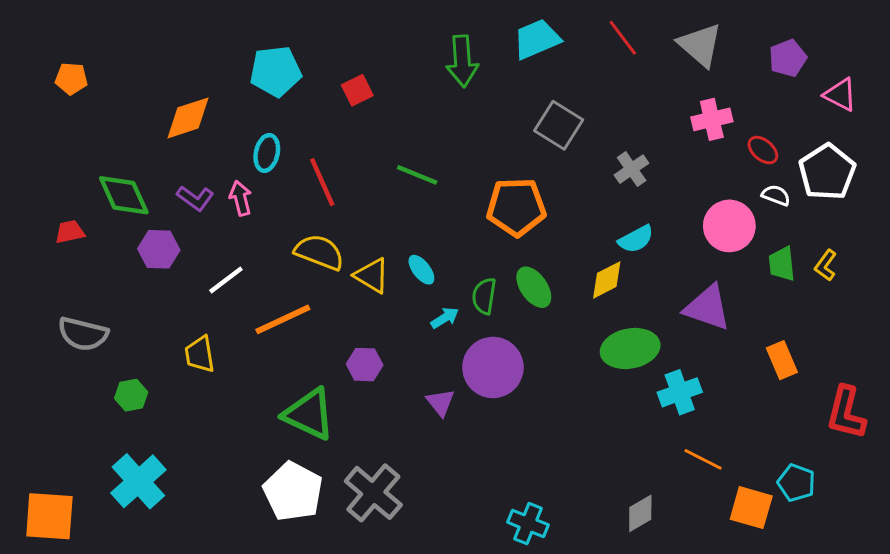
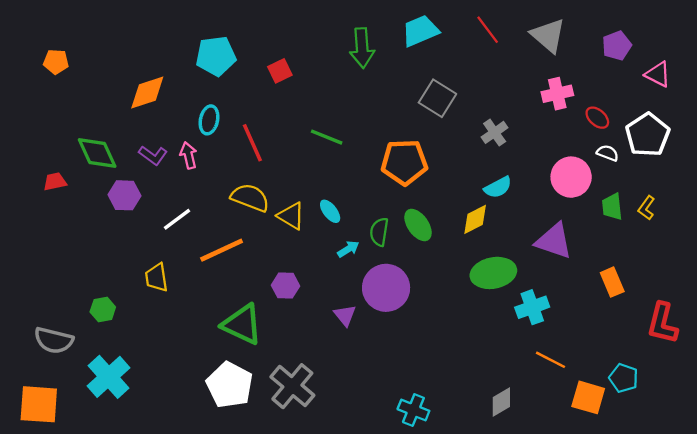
gray semicircle: (83, 334) -> (54, 340), moved

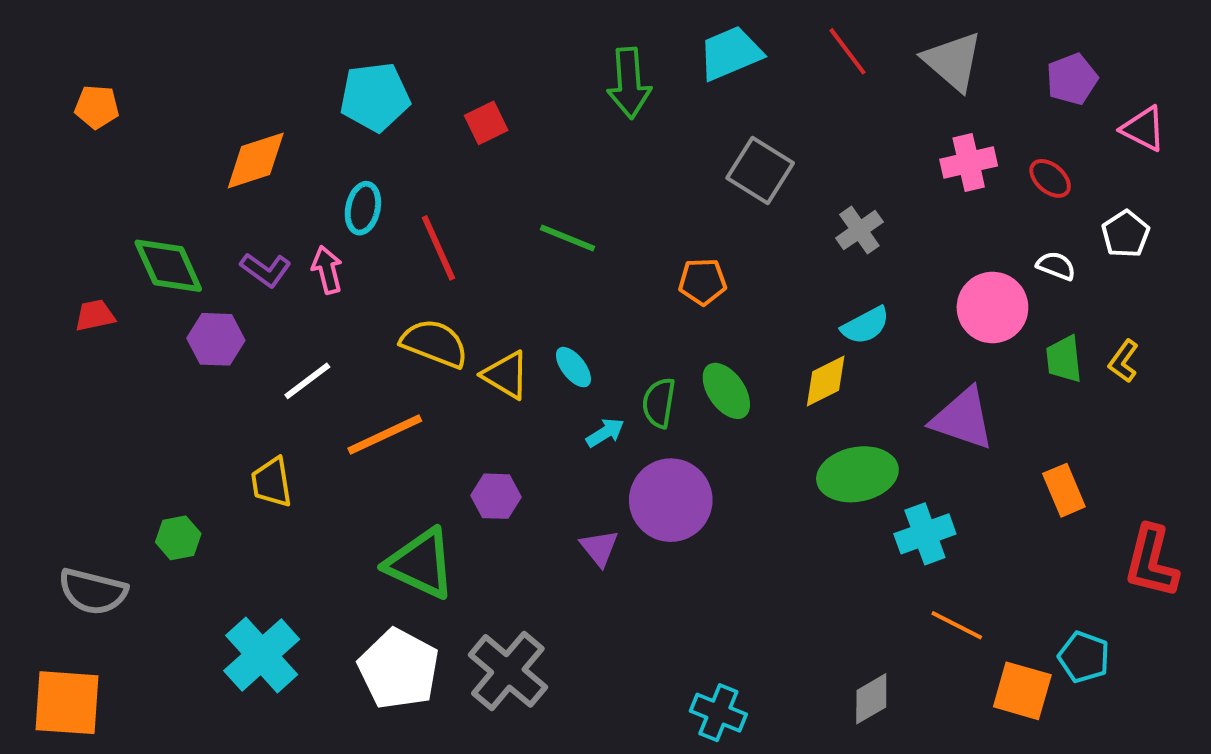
red ellipse: (597, 118) -> (1050, 178), moved
white pentagon: (648, 135) -> (1126, 234), size x0.6
orange pentagon: (404, 162) -> (703, 282), size x0.6
cyan cross: (108, 377) -> (262, 655), moved

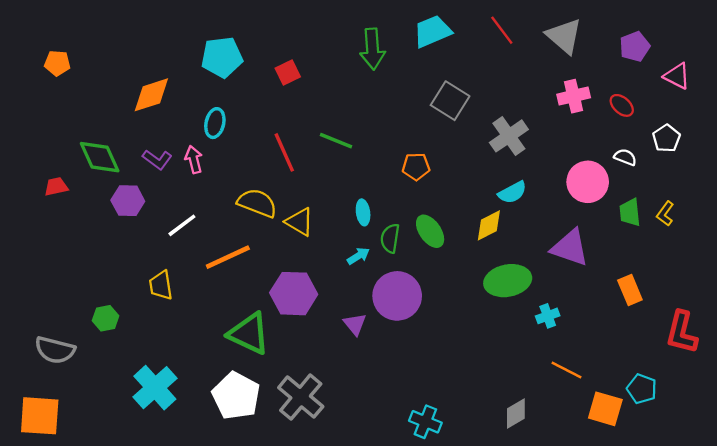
gray cross: (859, 230) -> (509, 136), size x1.4
red line: (438, 248) -> (284, 152), moved
cyan ellipse: (573, 367) -> (363, 212), moved, turned 30
purple hexagon: (496, 496) -> (294, 294), size x1.6
cyan cross: (925, 534) -> (548, 316), size x0.7

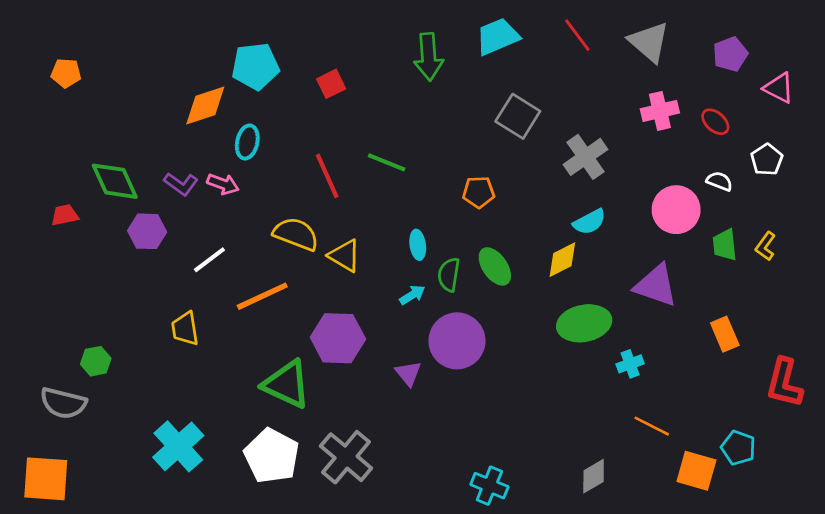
orange diamond: (151, 95) -> (205, 105), moved
pink arrow: (194, 160) -> (223, 184), turned 124
green hexagon: (106, 318) -> (96, 361), moved

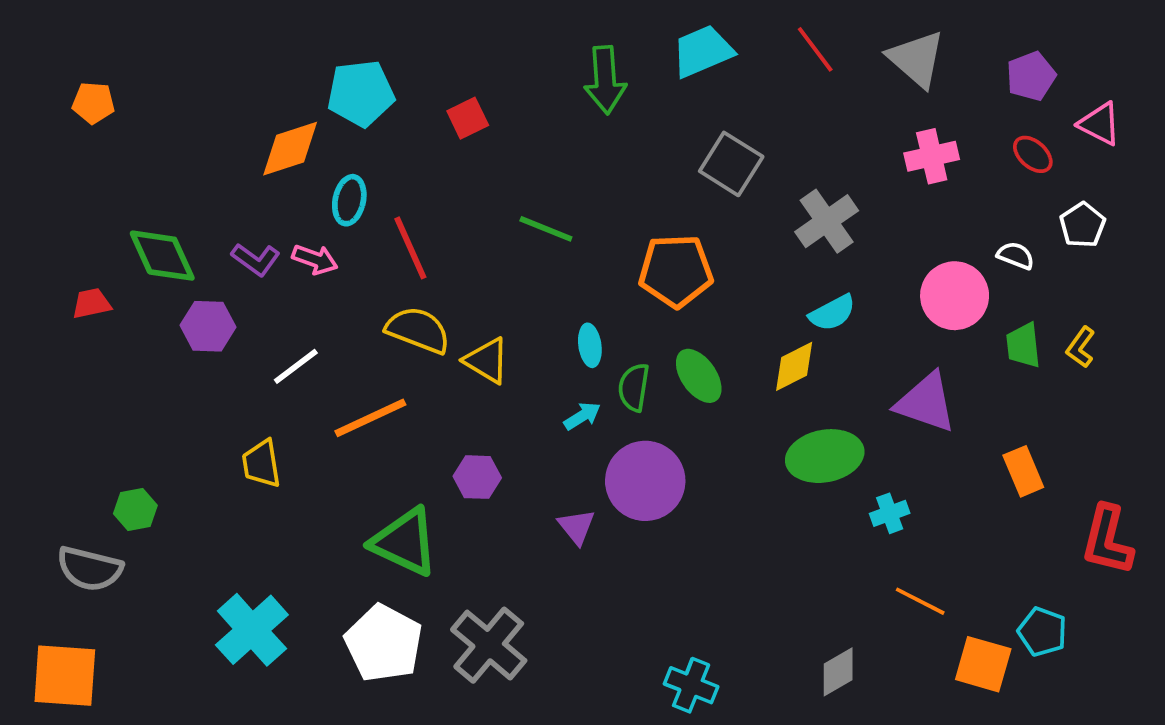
red ellipse: (715, 122) -> (1033, 154), moved
red line: (327, 176) -> (410, 248), moved
orange pentagon: (479, 192) -> (676, 271), size x1.6
purple hexagon: (338, 338) -> (477, 477), size x0.6

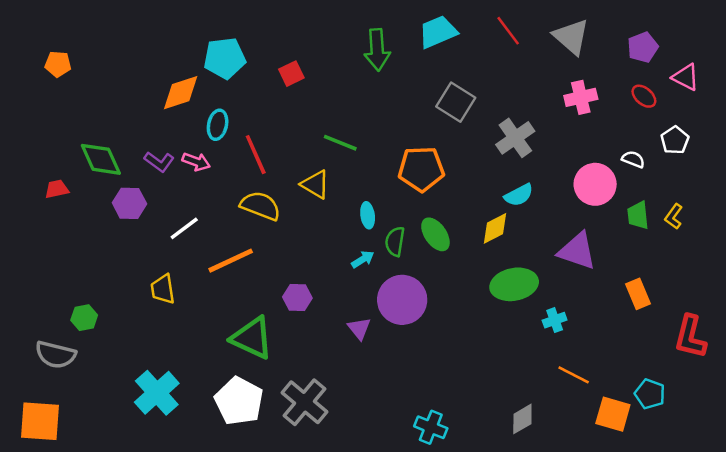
yellow triangle: (487, 361) -> (315, 184), moved

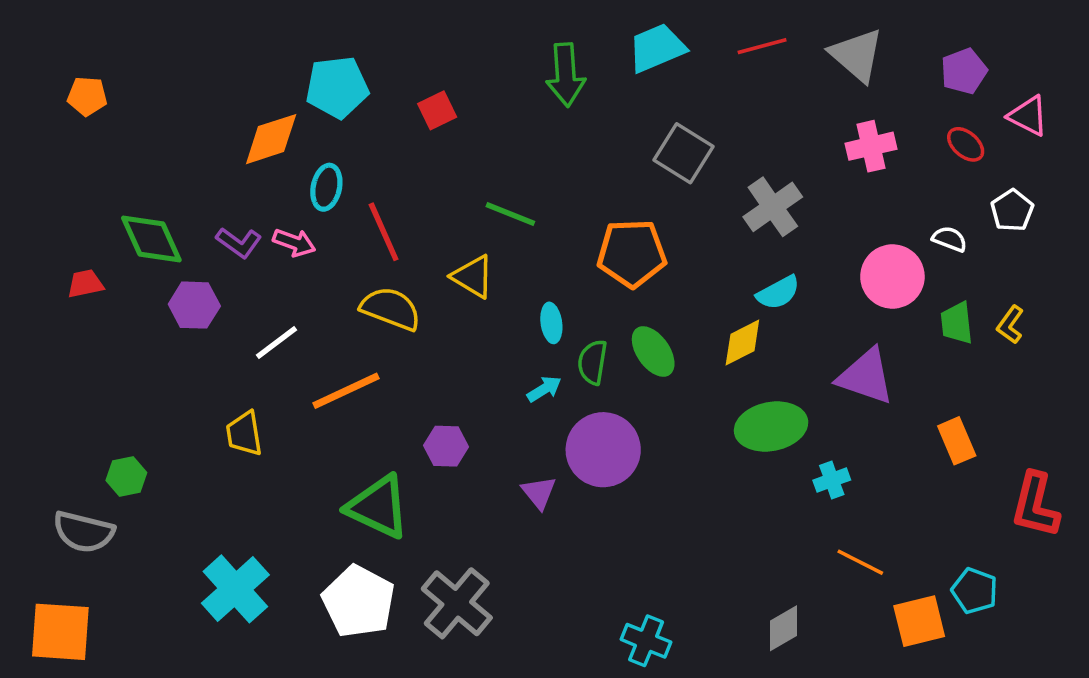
red line: (508, 31) -> (762, 46), turned -68
orange square: (613, 414) -> (919, 621), turned -30

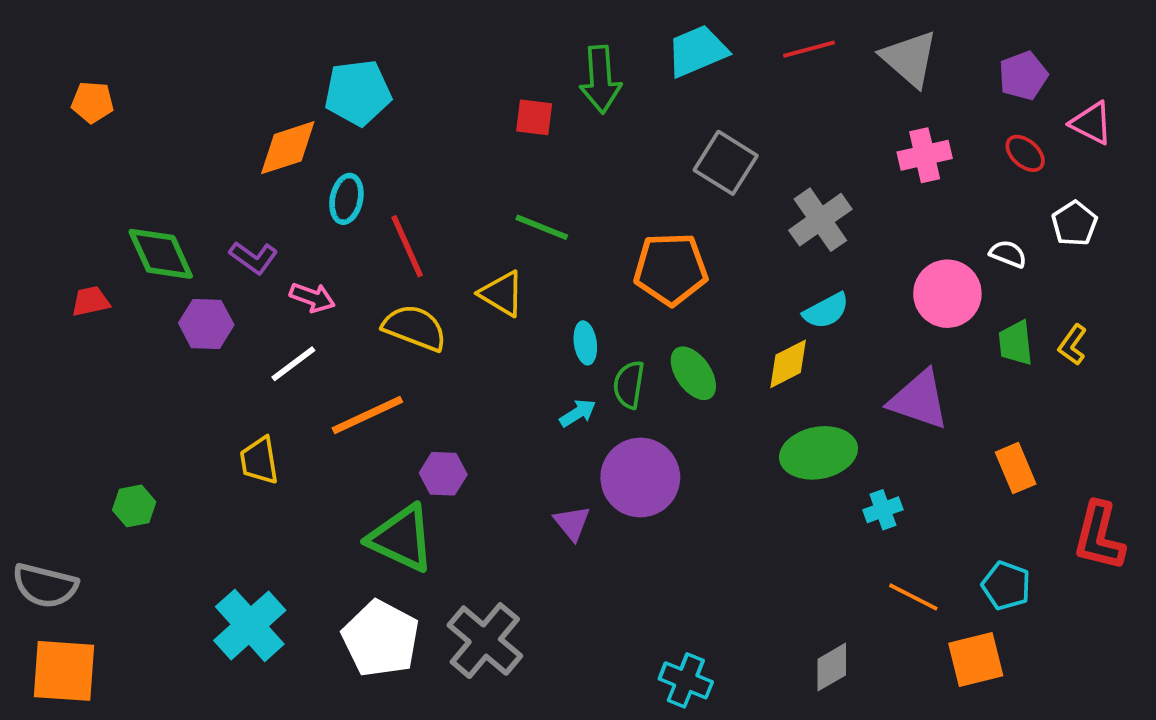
red square: (437, 110) -> (534, 117), moved, turned 33
pink arrow: (294, 243) -> (312, 297), moved
purple hexagon: (446, 446) -> (443, 474), moved
gray semicircle: (84, 532) -> (45, 586), moved
cyan pentagon: (975, 591) -> (1006, 586), moved

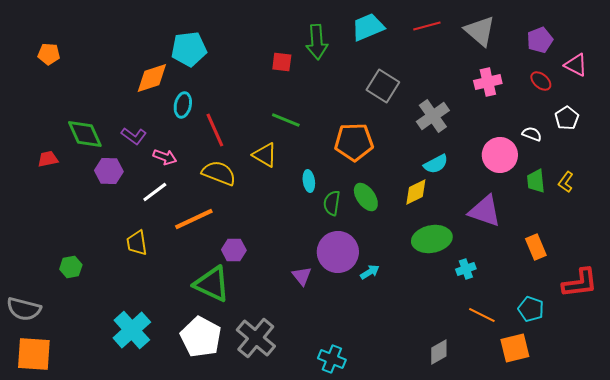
cyan arrow: (578, 413) -> (370, 272), moved
red L-shape: (1099, 536) -> (580, 283), turned -111
cyan cross: (686, 680) -> (332, 359), moved

